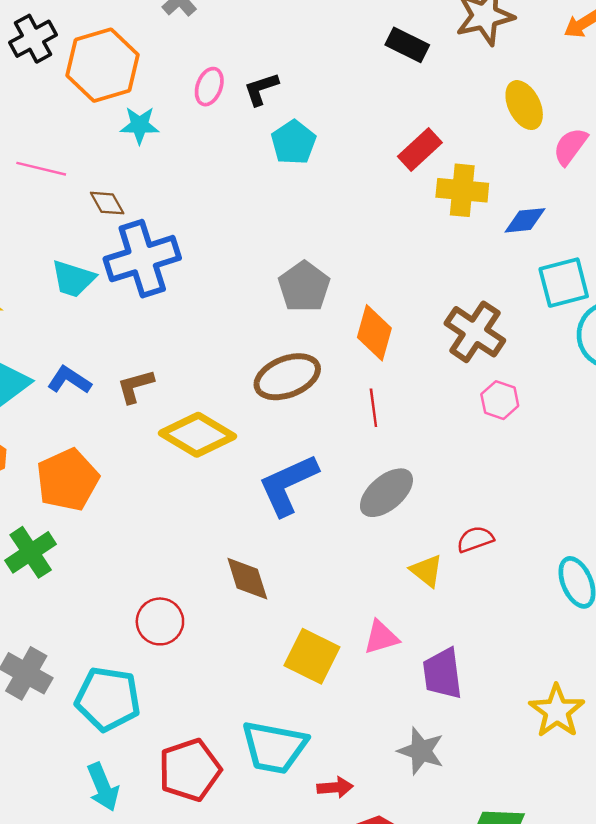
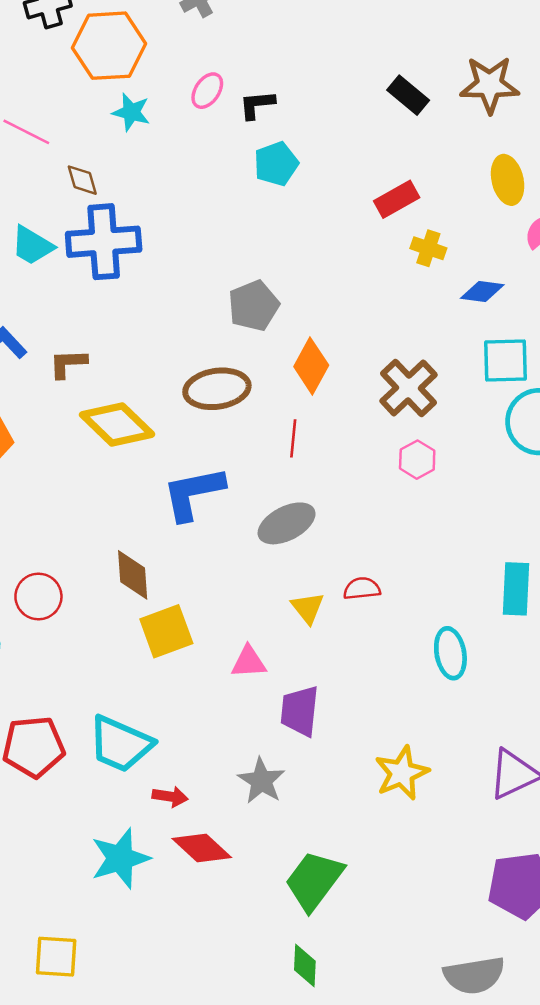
yellow cross: (462, 190) -> (428, 248), size x0.7
yellow square: (312, 656) -> (166, 631), moved, turned 30

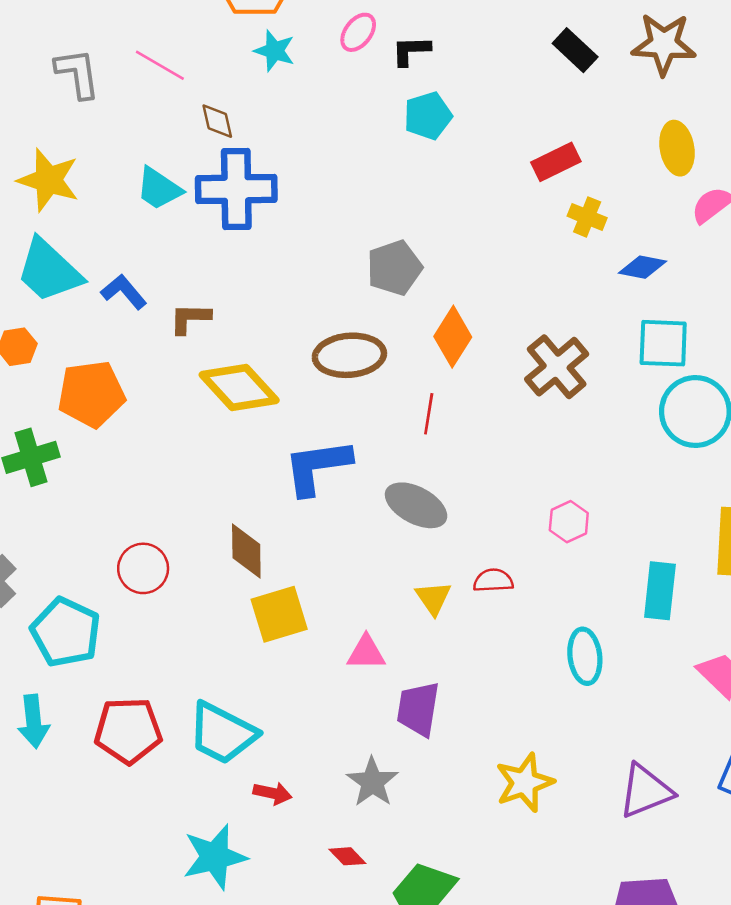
pink hexagon: (417, 460) -> (569, 522), moved
gray ellipse: (287, 523) -> (416, 505), turned 52
red diamond: (202, 848) -> (347, 856), moved, size x0.6

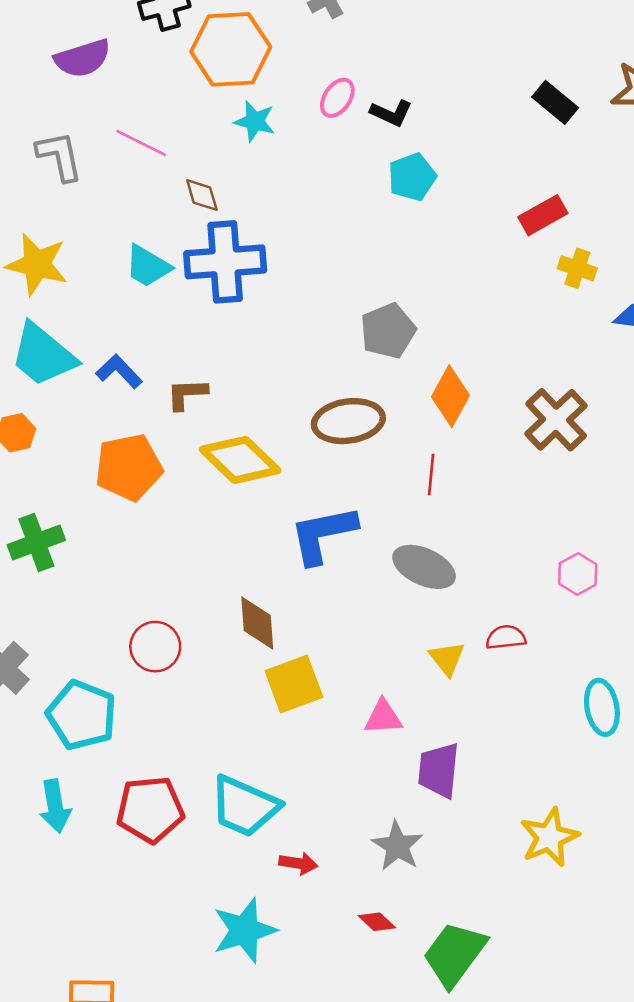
black L-shape: (411, 51) -> (391, 113), turned -150
orange pentagon: (91, 394) -> (129, 467), moved

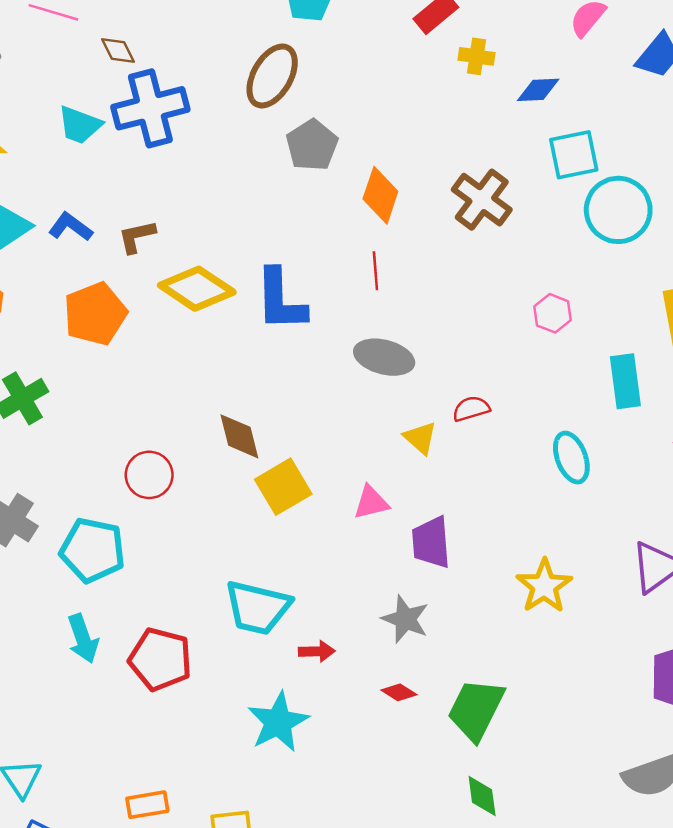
brown ellipse: (348, 421) -> (272, 76), moved, turned -42
blue L-shape: (323, 534) -> (280, 300), moved, turned -70
pink hexagon: (578, 574) -> (553, 313), moved
red pentagon: (150, 810) -> (160, 659), moved, turned 30

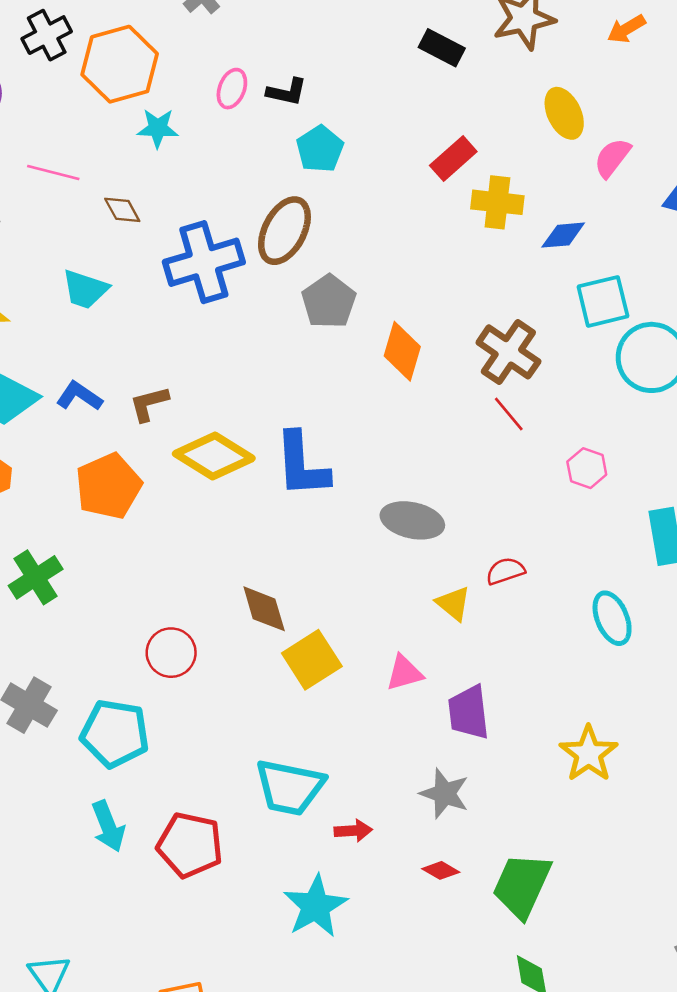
yellow cross: (476, 56) -> (497, 202), size x1.4
blue cross: (150, 108) -> (204, 262), moved
red line: (375, 271) -> (509, 414), moved, turned -33

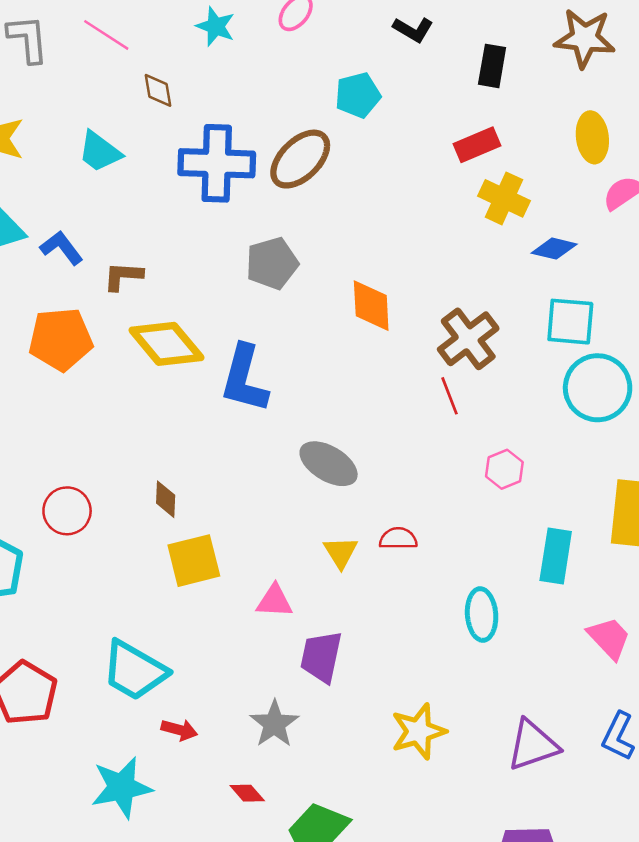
black rectangle: (442, 48) -> (492, 66), moved, turned 54
black L-shape: (287, 92) -> (413, 30), moved
gray pentagon: (329, 302) -> (272, 263), moved
orange diamond: (402, 351) -> (371, 306), turned -38
brown diamond: (264, 609) -> (166, 499), size x0.7

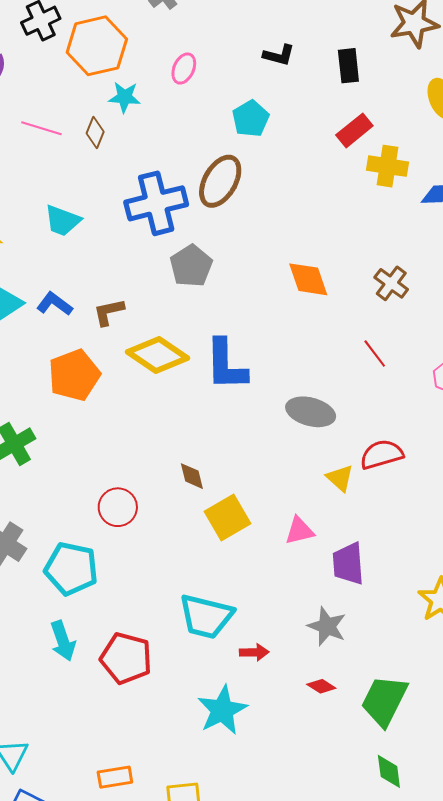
brown diamond: (158, 90) -> (95, 132), moved, turned 48
gray pentagon: (272, 263) -> (191, 266), moved
brown cross: (468, 339) -> (391, 283), size x0.7
red line: (449, 396) -> (375, 354), moved
red semicircle: (398, 539) -> (382, 454), size x1.4

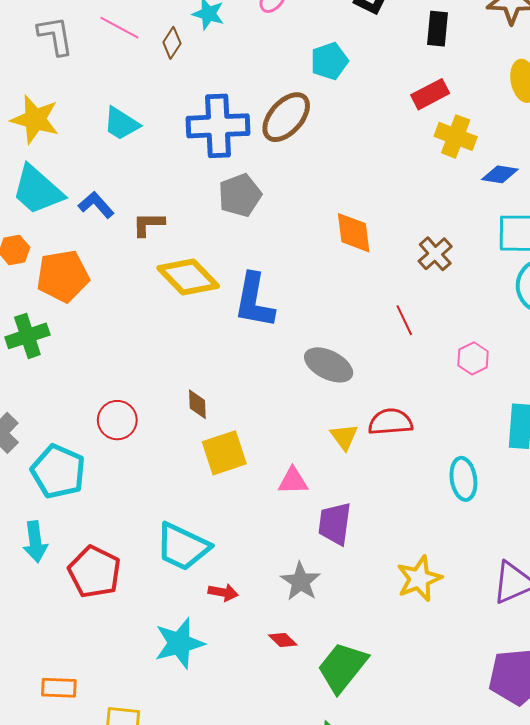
orange pentagon: (74, 375) -> (63, 276), moved

